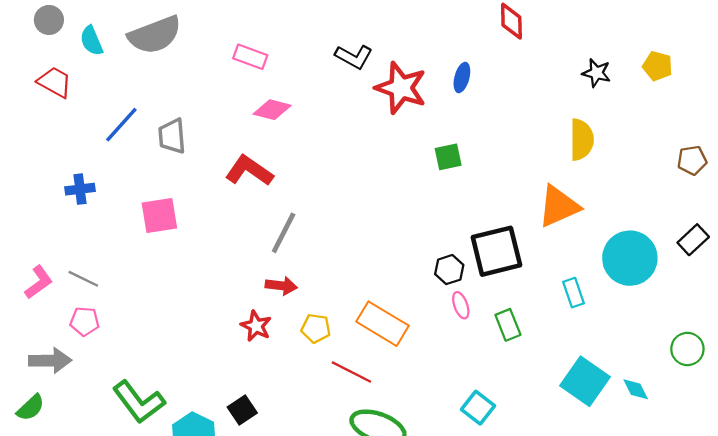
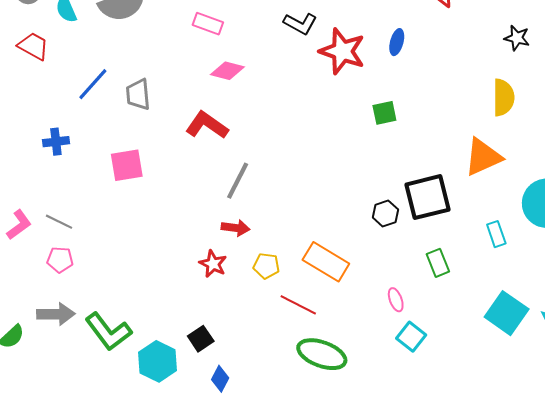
pink ellipse: (461, 305) -> (396, 300), moved
gray arrow: (50, 360) -> (56, 314), moved

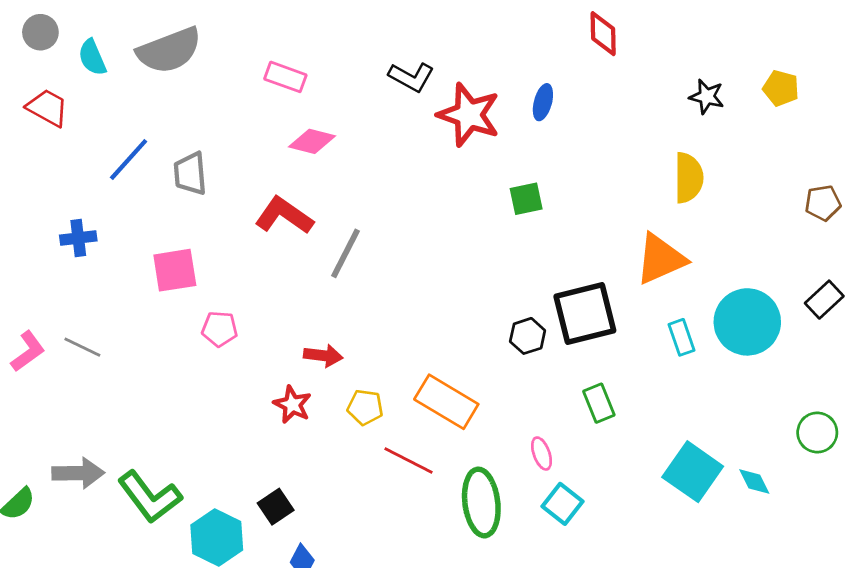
gray line: (238, 181) -> (346, 253), moved
cyan rectangle: (496, 234) -> (681, 337), moved
pink pentagon: (60, 260) -> (220, 329), moved
green ellipse: (322, 354) -> (481, 502), moved, turned 63

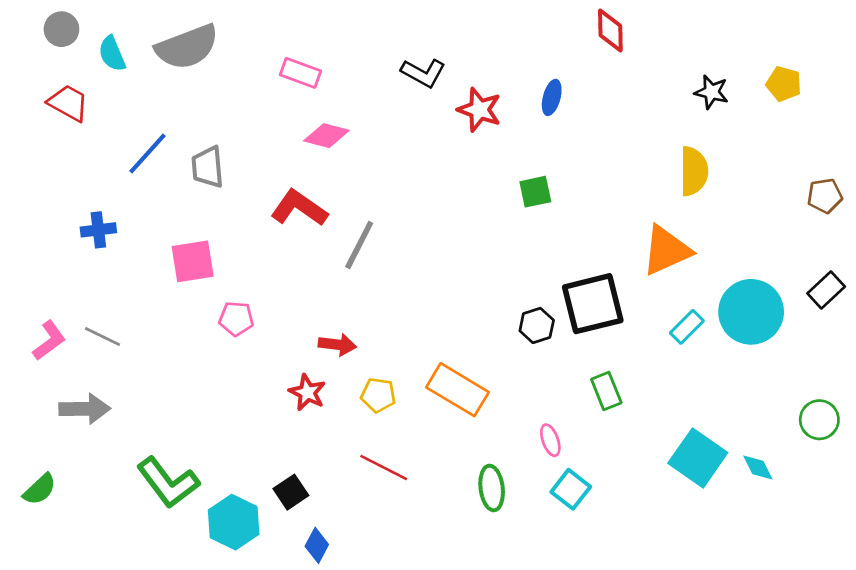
red star: (469, 115) -> (479, 110), size x0.7
cyan rectangle: (681, 337) -> (687, 327), turned 64
red line: (409, 461) -> (384, 467), moved
gray arrow: (78, 473) -> (85, 409), moved
green ellipse: (481, 502) -> (492, 488), size x0.7

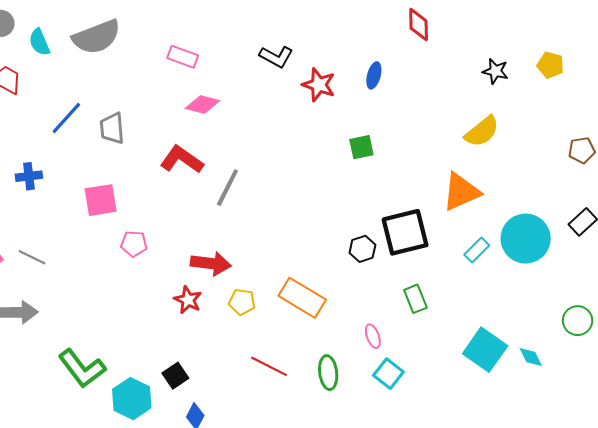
yellow semicircle: (694, 171) -> (482, 132), turned 51
red arrow: (337, 345) -> (211, 263), size x1.4
red line: (384, 467) -> (269, 366), moved

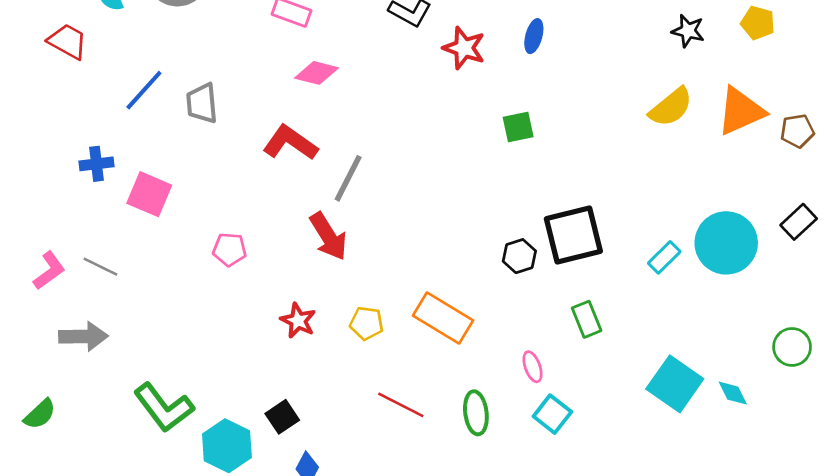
orange triangle: (461, 192) -> (741, 111), moved
pink square: (101, 200) -> (149, 194), moved, turned 32
red arrow: (211, 263) -> (328, 236), moved, turned 51

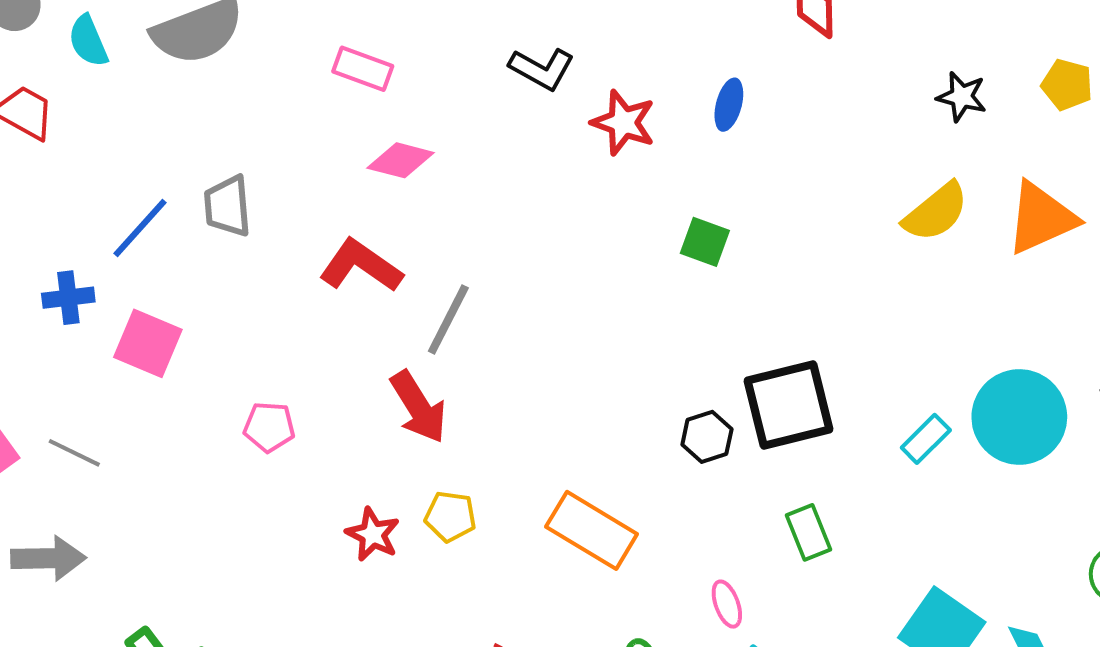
blue line: (144, 90) -> (140, 228), moved
green square: (518, 127) -> (705, 242), turned 32
yellow pentagon: (367, 323) -> (450, 516), moved

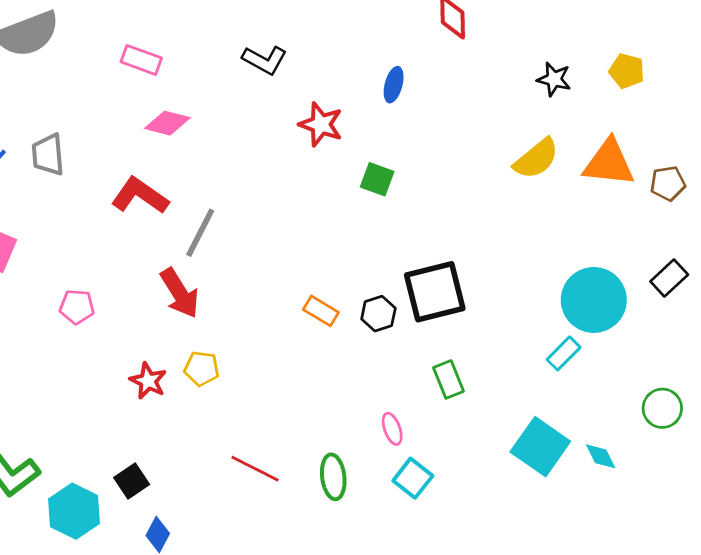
red star: (623, 123) -> (321, 124), moved
orange triangle: (1041, 218) -> (609, 163), turned 30
cyan rectangle: (926, 439) -> (564, 353), moved
orange rectangle: (592, 530) -> (321, 311), moved, size x0.6

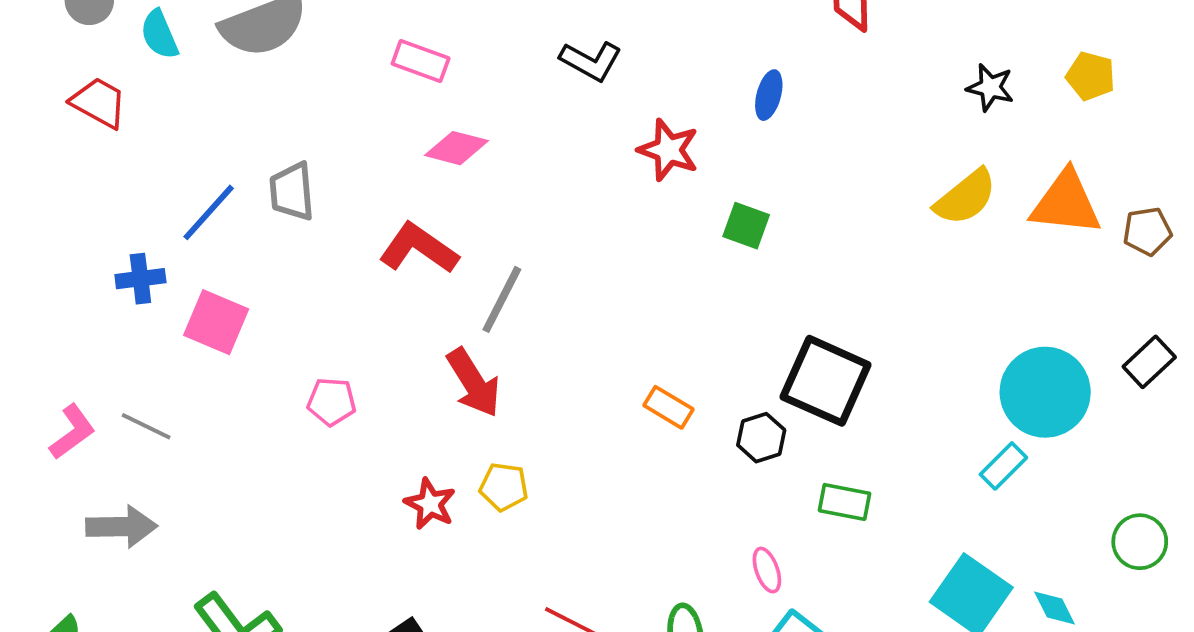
black square: (435, 292) -> (826, 381), turned 38
black hexagon: (378, 314) -> (761, 438), moved
green rectangle: (448, 379) -> (844, 502), turned -57

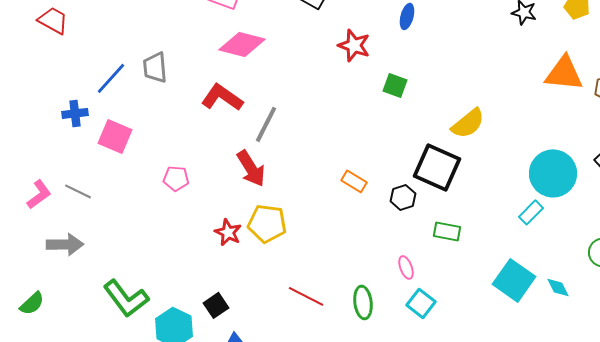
pink diamond: (457, 148) -> (242, 44), size x1.4
yellow semicircle: (966, 197) -> (468, 123), moved
yellow pentagon: (504, 487) -> (267, 223), size x1.5

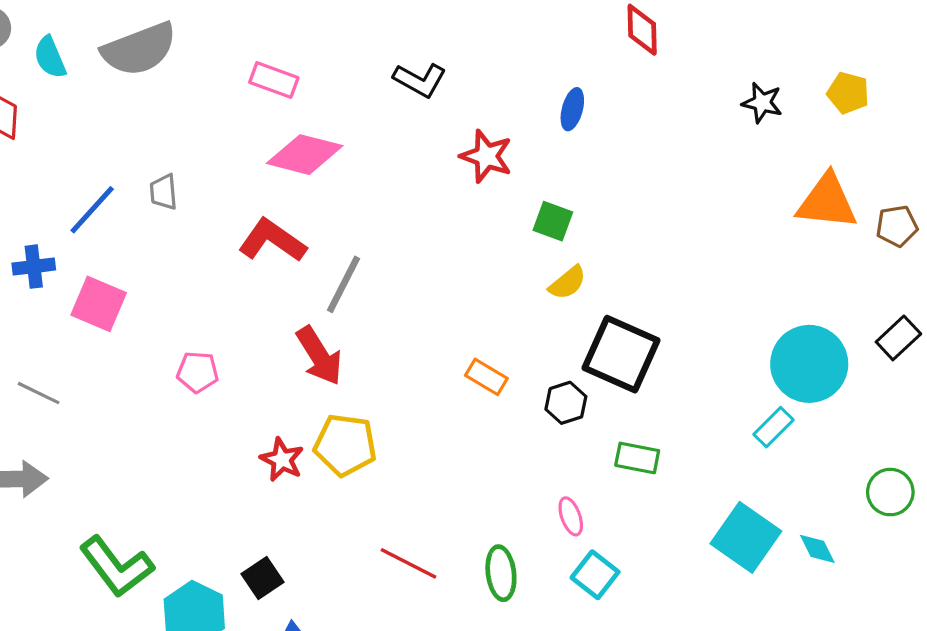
gray trapezoid: (155, 67) -> (164, 192), size x0.7
yellow semicircle: (468, 123) -> (567, 283), moved, size x0.7

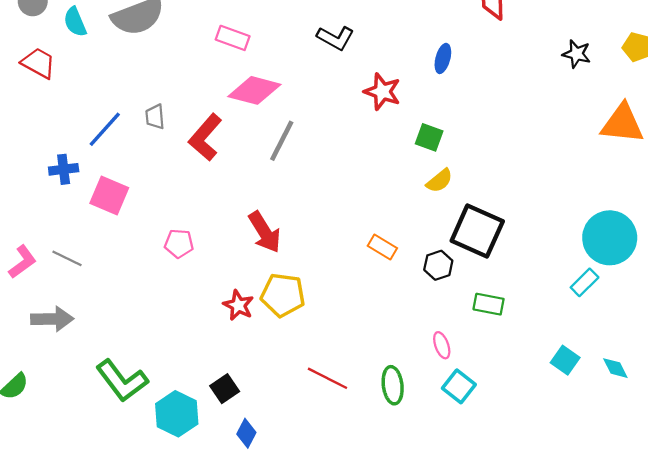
red L-shape: (272, 241) -> (205, 137), moved, turned -84
gray line: (344, 284) -> (282, 141), moved
cyan square: (746, 537) -> (565, 360), size x0.6

